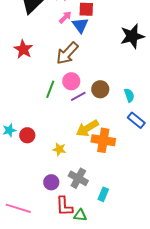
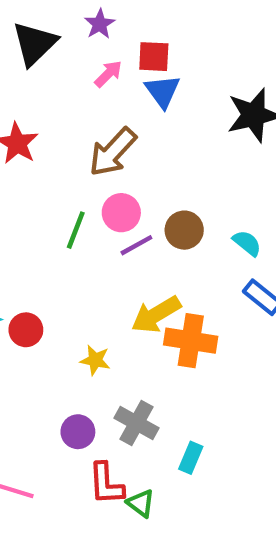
blue triangle: (80, 25) -> (162, 91), moved
cyan semicircle: (129, 95) -> (247, 243), turned -32
green triangle: (80, 215) -> (141, 503), turned 32

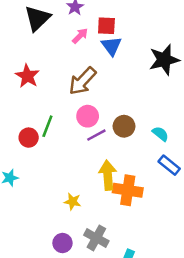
green line: (76, 230) -> (47, 126), moved
yellow arrow: (156, 315) -> (108, 175), turned 116
red circle: (26, 330) -> (29, 138), moved

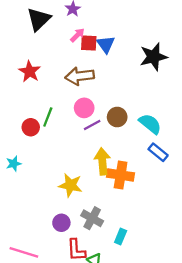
red square: (106, 26) -> (89, 43), moved
brown arrow: (83, 81) -> (80, 76), turned 40
cyan semicircle: (160, 134) -> (150, 124), size x1.5
yellow star: (73, 202) -> (71, 185), size x1.5

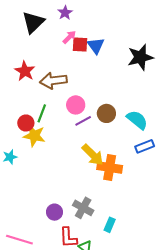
brown arrow: (80, 76) -> (53, 81), moved
blue rectangle: (158, 152) -> (145, 146), turned -60
yellow arrow: (102, 161) -> (93, 155), turned 140
yellow star: (71, 185) -> (34, 136), moved

